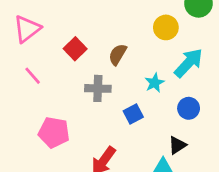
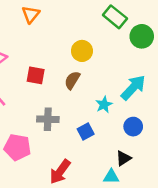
yellow circle: (166, 27) -> (82, 51), moved
red square: (75, 49) -> (36, 75), turned -36
gray cross: (98, 88) -> (48, 119), moved

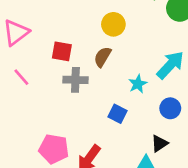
gray cross: (48, 119) -> (75, 80), moved
blue square: (86, 131) -> (117, 114), turned -35
pink pentagon: (17, 147) -> (54, 149), moved

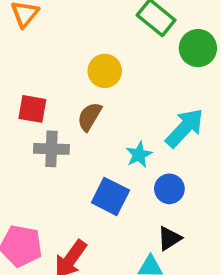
blue circle: (170, 108) -> (169, 189), moved
blue square: (117, 114) -> (110, 196), size x1.4

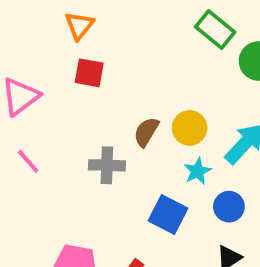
yellow circle: (105, 71) -> (190, 128), moved
red square: (32, 109) -> (89, 73), moved

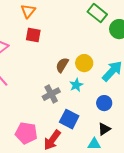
gray cross: (107, 165) -> (51, 94), moved, turned -30
cyan star: (197, 171) -> (76, 85), moved
blue square: (168, 214) -> (69, 119), moved

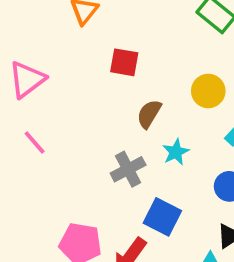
red square: (33, 35) -> (124, 62), moved
yellow circle: (84, 63) -> (208, 91), moved

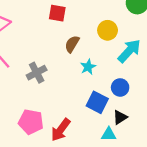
gray cross: (128, 169) -> (37, 73), moved
blue square: (162, 217) -> (97, 102), moved

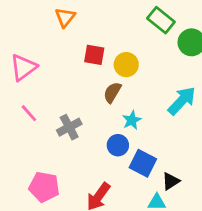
yellow circle: (108, 30) -> (126, 65), moved
blue circle: (120, 87) -> (118, 145), moved
pink pentagon: (31, 122) -> (44, 187), moved

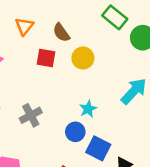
orange triangle: (65, 17) -> (24, 26), moved
red square: (94, 55) -> (46, 58), moved
brown semicircle: (112, 92) -> (61, 33), moved, turned -66

